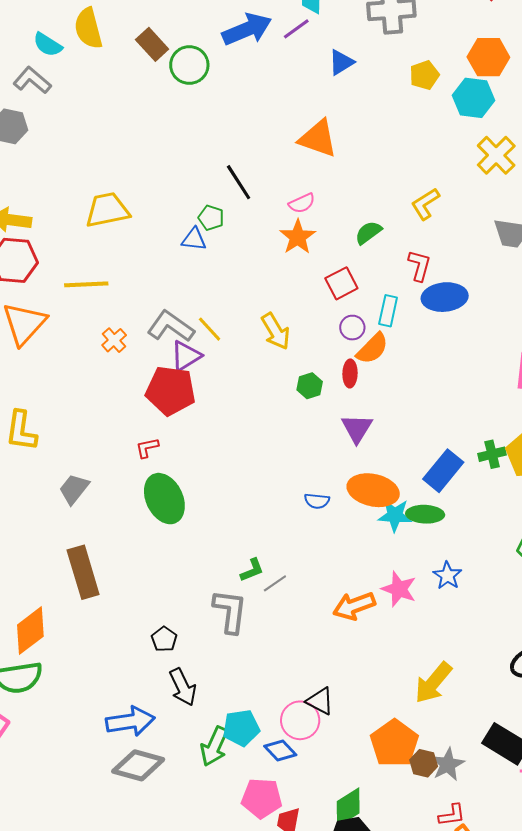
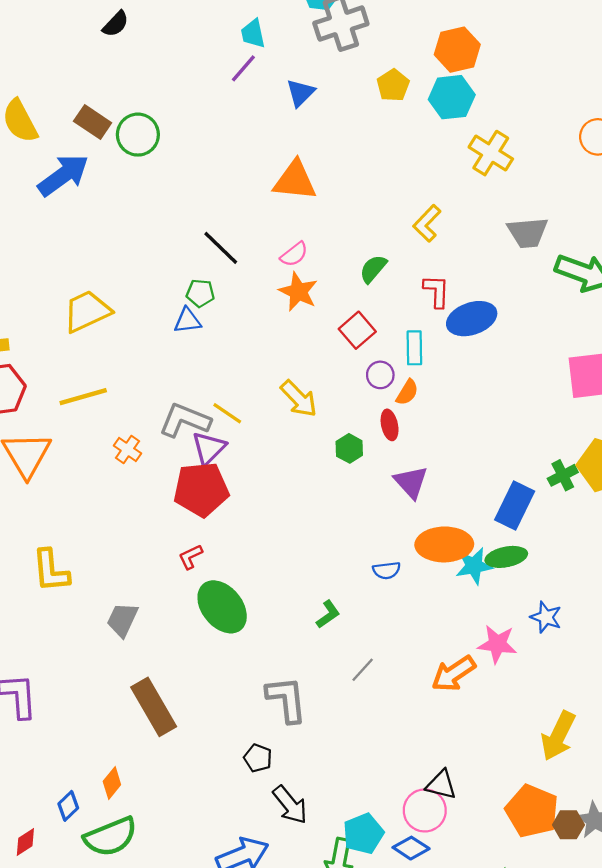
blue arrow: (247, 29) -> (63, 175), moved
orange semicircle: (372, 348) -> (407, 392), size x0.7
green L-shape: (252, 570) -> (328, 614), moved
gray L-shape: (230, 611) -> (286, 699), moved
orange diamond: (30, 631) -> (112, 783), size x0.6

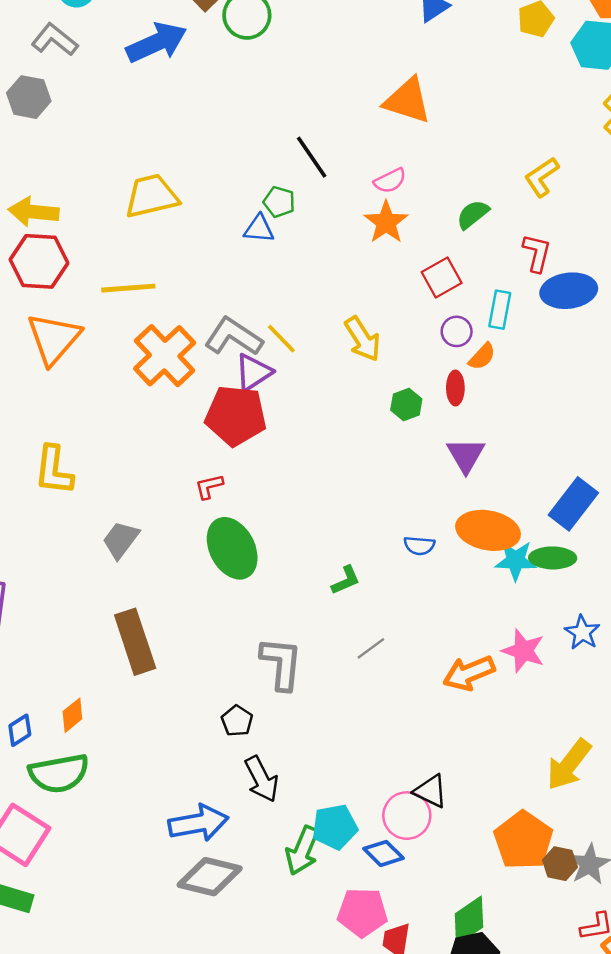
orange cross: (127, 450) -> (165, 356), size x2.0

